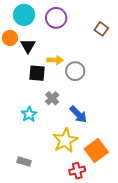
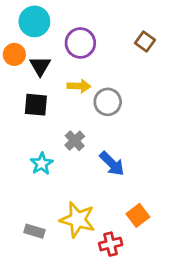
purple circle: (56, 18) -> (80, 43), moved
black square: (37, 73) -> (36, 105), moved
yellow star: (65, 140) -> (78, 220), moved, turned -30
orange square: (96, 150) -> (138, 215), size x0.7

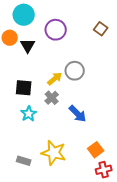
yellow arrow: (79, 86) -> (55, 79), moved, turned -42
black square: (36, 105) -> (24, 88), moved
red cross: (111, 244) -> (104, 170), moved

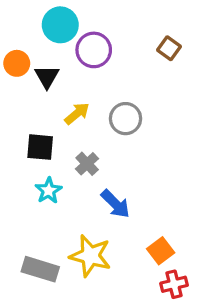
cyan circle: (24, 15) -> (60, 25), moved
yellow arrow: (55, 79) -> (77, 114), moved
blue arrow: (78, 114) -> (115, 204), moved
gray rectangle: (24, 161) -> (40, 269), size x1.5

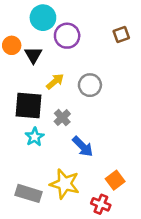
brown square: (169, 48) -> (121, 35), turned 35
black square: (40, 147) -> (29, 106), size x1.4
red cross: (174, 284) -> (101, 204), moved, turned 36

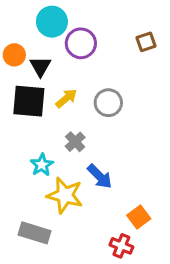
black square: (29, 106) -> (29, 101), moved
yellow star: (65, 184) -> (65, 195), moved

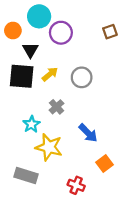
orange circle: (14, 55) -> (13, 31), moved
blue arrow: (100, 176) -> (88, 133), moved
red cross: (121, 246) -> (76, 185), moved

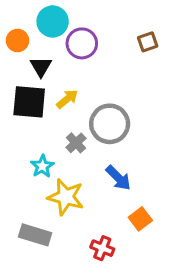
gray circle: (82, 77) -> (110, 124), moved, size x1.4

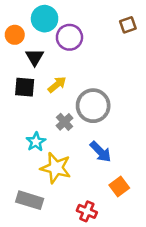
brown square: (148, 42) -> (128, 25), moved
black square: (29, 102) -> (25, 87), size x0.7

